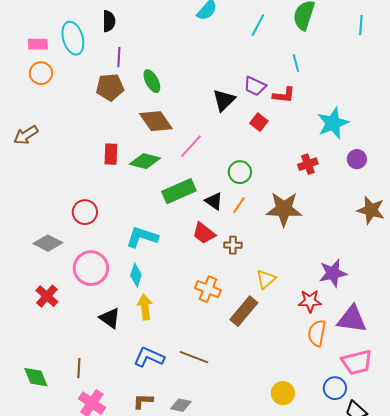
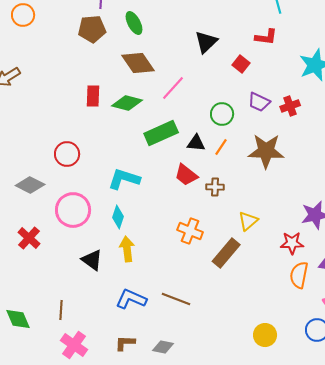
purple trapezoid: (255, 86) -> (259, 102), moved
black triangle: (214, 201) -> (196, 143), turned -30

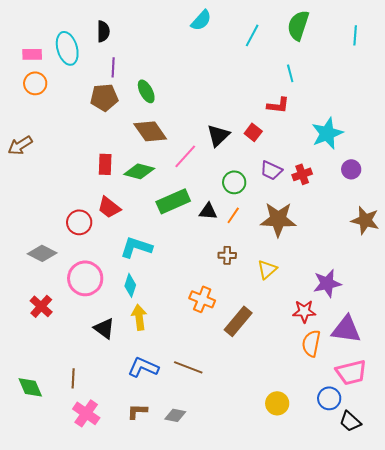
black triangle: (206, 42) -> (218, 135), moved
red trapezoid: (186, 175) -> (109, 207), moved
yellow triangle: (248, 221) -> (267, 269), moved

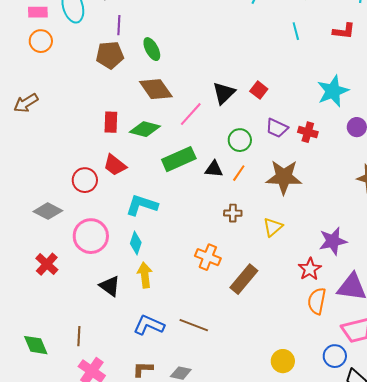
red L-shape: (278, 105) -> (344, 31), moved
red cross: (302, 174) -> (308, 132), turned 36
red star: (304, 311) -> (310, 269), turned -30

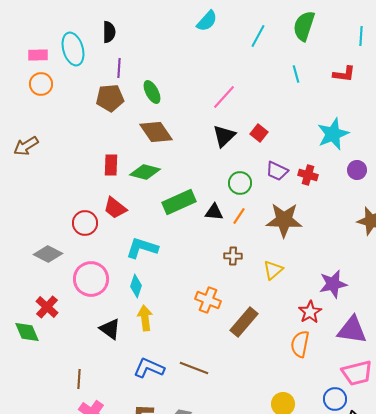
pink line: (191, 114) -> (224, 97), moved
orange semicircle: (317, 301) -> (300, 344), moved
green diamond: (36, 345) -> (27, 332), moved

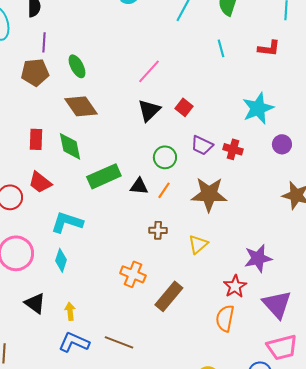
green diamond: (145, 172) -> (70, 146), turned 64
yellow arrow: (145, 318) -> (70, 311), moved, size x0.7
purple triangle: (352, 330) -> (277, 304), turned 40

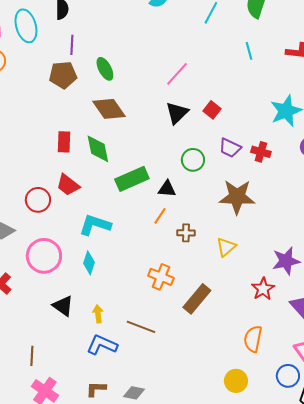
orange line: (164, 190) -> (160, 216), moved
orange semicircle: (225, 318) -> (253, 339), moved
brown line: (119, 342) -> (141, 327), moved

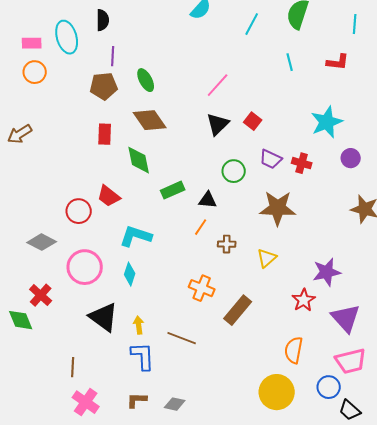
red rectangle: (64, 142) -> (105, 134), moved
green rectangle: (132, 179) -> (173, 190), size x0.7
black triangle: (63, 306) -> (104, 317), size x1.4
blue L-shape: (102, 345) -> (143, 356), turned 64
yellow circle: (236, 381) -> (277, 392), size x1.5

